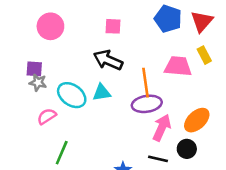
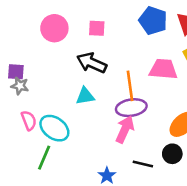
pink circle: (50, 26) -> (54, 28), moved
cyan ellipse: (72, 95) -> (54, 128), moved
pink semicircle: (47, 116) -> (29, 120), turned 102
pink arrow: (162, 128) -> (125, 129), moved

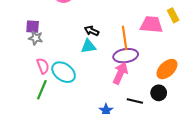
black arrow: (92, 63) -> (91, 31), moved, size x0.6
green line: (44, 158) -> (42, 90), moved

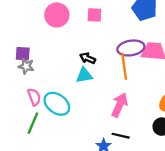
purple ellipse: (126, 56) -> (131, 48), moved
black line: (135, 101) -> (121, 136), moved

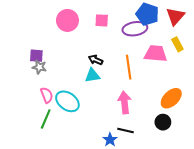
purple ellipse: (131, 48) -> (135, 29), moved
pink arrow: (119, 105) -> (125, 102), turned -30

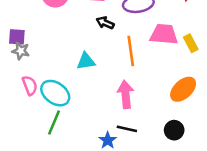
yellow rectangle: (177, 44) -> (191, 43), moved
black arrow: (95, 60) -> (105, 23), moved
green line: (46, 119) -> (54, 122), moved
black circle: (163, 122) -> (174, 130), moved

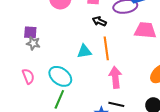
orange line: (131, 51) -> (106, 48), moved
pink semicircle: (30, 85) -> (28, 76), moved

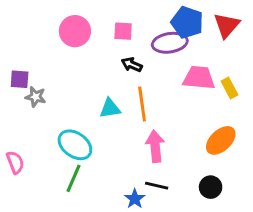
purple square: (30, 32) -> (20, 79), moved
pink semicircle: (28, 76) -> (15, 162), moved

